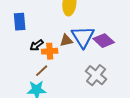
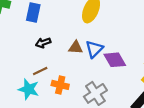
blue triangle: (83, 37) -> (94, 49), size x0.7
orange cross: (50, 51) -> (60, 85), moved

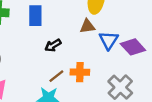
brown triangle: (76, 47) -> (87, 26), moved
orange cross: (60, 85) -> (80, 72), moved

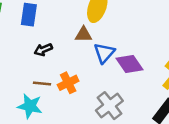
orange cross: (80, 72) -> (68, 83), turned -36
brown line: (56, 76) -> (42, 83), turned 35

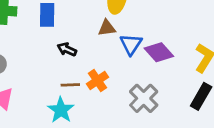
black arrow: (43, 50) -> (67, 49), turned 54
cyan star: (30, 106) -> (61, 110), turned 30

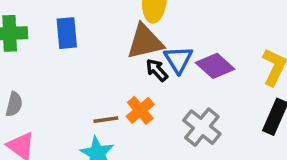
brown triangle: (107, 28) -> (145, 42), size x1.6
black arrow: (67, 49) -> (157, 70), moved, turned 30

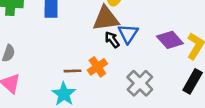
purple diamond: (215, 66) -> (170, 40), moved

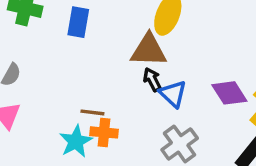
blue triangle: (128, 34) -> (173, 94), moved, turned -30
orange cross: (97, 67) -> (104, 132), moved, turned 30

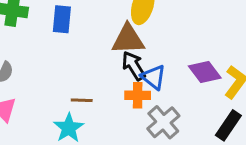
black arrow: (152, 80) -> (134, 66), size x1.4
orange cross: (104, 132) -> (138, 95), moved

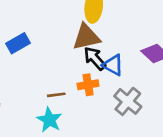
blue rectangle: (62, 19) -> (18, 43), moved, turned 65
orange cross: (138, 95) -> (88, 85), moved

